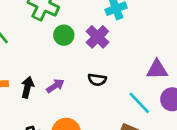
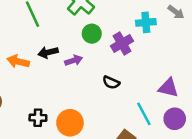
purple arrow: (55, 86) -> (74, 60), moved
black arrow: (27, 87) -> (48, 52), moved, turned -132

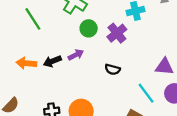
black arrow: (48, 52) -> (52, 61), moved

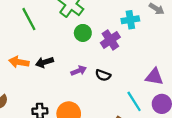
purple arrow: (76, 55) -> (79, 71), moved

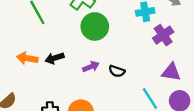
green circle: (83, 33) -> (95, 26), size x1.5
purple cross: (110, 40) -> (163, 35), moved

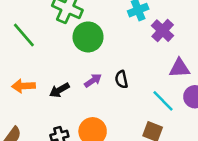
black arrow: (54, 58) -> (59, 90), moved
black semicircle: (117, 71) -> (121, 79), turned 70

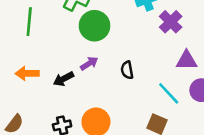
green line: (24, 35) -> (29, 22), turned 44
purple arrow: (93, 80) -> (89, 63), moved

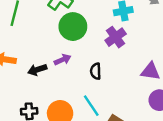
purple cross: (171, 22) -> (116, 37), moved
cyan line: (169, 93) -> (91, 106), moved

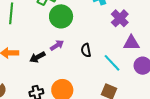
purple cross: (116, 37) -> (120, 18), moved
cyan line: (91, 106) -> (112, 63), moved

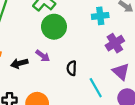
purple triangle: (131, 43) -> (121, 72), turned 30
purple arrow: (57, 45) -> (43, 56), turned 56

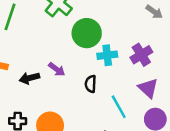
cyan cross: (100, 16) -> (107, 55), moved
green circle: (54, 27) -> (87, 33), moved

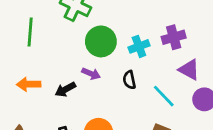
green circle: (87, 33) -> (101, 41), moved
purple cross: (141, 55) -> (174, 37), turned 30

